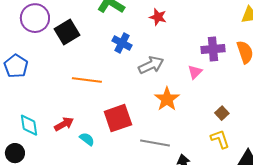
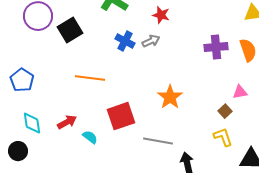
gray arrow: (151, 65) -> (151, 41), moved, size x0.7
blue pentagon: (16, 66) -> (22, 80), moved
pink triangle: (195, 72) -> (240, 92), moved, turned 35

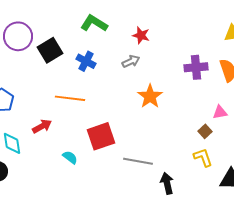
blue cross: (125, 41) -> (86, 61), moved
orange star: (170, 97) -> (150, 96), moved
red arrow: (67, 122) -> (42, 126), moved

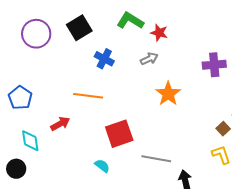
green L-shape: (94, 23) -> (130, 21), moved
black square: (50, 50) -> (79, 28), moved
cyan semicircle: (70, 157) -> (102, 166), moved

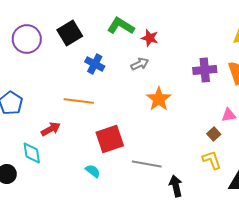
cyan diamond: (30, 141) -> (32, 153), moved

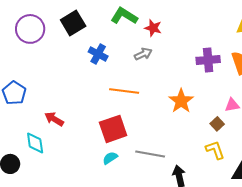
orange star: (159, 99) -> (181, 101), moved
orange line: (79, 101) -> (124, 91), moved
red arrow: (51, 129) -> (54, 119), turned -120
cyan semicircle: (93, 171) -> (110, 158), moved, turned -70

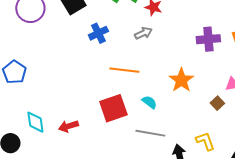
blue cross: (98, 54) -> (98, 33), turned 36
red arrow: (54, 119) -> (68, 126), moved, turned -48
yellow L-shape: (215, 150) -> (205, 141), moved
cyan semicircle: (110, 158) -> (149, 102), moved, turned 70

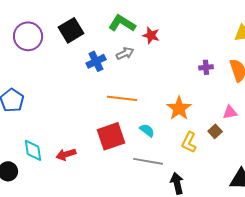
gray arrow: (143, 33) -> (125, 53), moved
purple cross: (208, 39) -> (206, 67), size x0.6
yellow L-shape: (205, 141) -> (189, 142), moved, turned -135

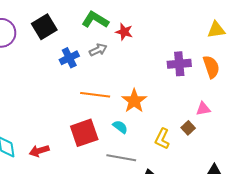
purple cross: (206, 67) -> (179, 64), size x1.6
orange star: (179, 108) -> (134, 101), moved

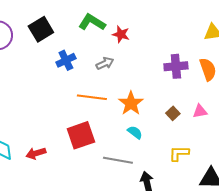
gray arrow: (98, 50) -> (105, 63), moved
cyan semicircle: (120, 127) -> (135, 132), moved
brown square: (188, 128) -> (173, 113), moved
yellow L-shape: (162, 139) -> (179, 153), moved, turned 65

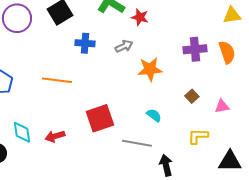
blue cross: (66, 60) -> (85, 43), turned 30
orange line: (92, 97) -> (57, 80), moved
orange star: (131, 103) -> (150, 69), moved, turned 30
pink triangle: (200, 111) -> (222, 106), moved

